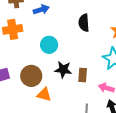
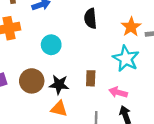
black star: (63, 70) -> (59, 85), moved
orange triangle: (44, 95) -> (59, 109), moved

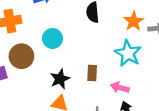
brown circle: (32, 81) -> (21, 56), moved
black star: (59, 85) -> (60, 79), turned -30

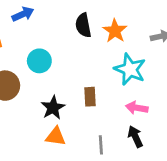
orange star: (134, 21) -> (115, 31), moved
pink arrow: (120, 88) -> (137, 108), moved

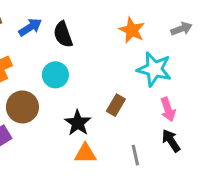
black semicircle: (83, 25) -> (63, 34), moved
brown rectangle: (90, 97) -> (116, 105), turned 42
pink arrow: (137, 108) -> (168, 109), turned -110

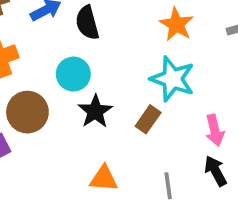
cyan star: (154, 69) -> (172, 79), moved
black star: (78, 123) -> (95, 111), moved

